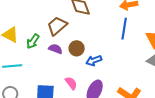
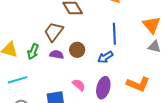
blue line: (124, 29) -> (114, 34), moved
blue arrow: (94, 61) -> (105, 57), moved

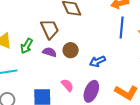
brown trapezoid: (54, 32) -> (50, 29), turned 110
blue line: (114, 34) -> (122, 27), moved

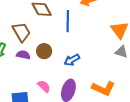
blue line: (122, 27) -> (68, 21), moved

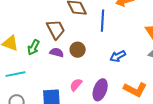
blue arrow: (72, 60) -> (118, 56), moved
pink semicircle: (44, 86) -> (76, 85), turned -96

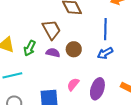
blue line: (102, 21) -> (105, 29), moved
blue arrow: (118, 56) -> (105, 53), moved

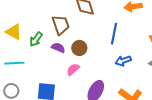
blue arrow: (105, 53) -> (123, 61), moved
pink semicircle: (73, 84) -> (73, 69), moved

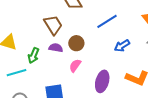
blue line: (114, 34) -> (107, 21), turned 60
green arrow: (36, 39) -> (34, 55), moved

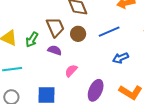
brown circle: (76, 43) -> (78, 34), moved
green arrow: (34, 55) -> (32, 40), moved

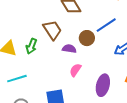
brown circle: (78, 34) -> (87, 38), moved
purple semicircle: (55, 50) -> (69, 49), moved

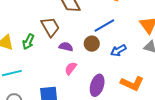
brown circle: (87, 38) -> (92, 44), moved

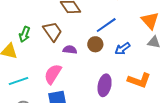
green arrow: (28, 42) -> (25, 34), moved
pink semicircle: (71, 68) -> (53, 74), moved, size x1.5

